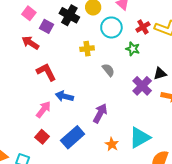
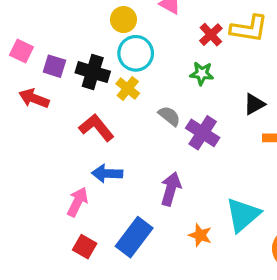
black cross: (69, 15) -> (93, 72), moved
cyan circle: (111, 27) -> (136, 53), moved
yellow cross: (87, 49) -> (128, 89), turned -32
red L-shape: (46, 72) -> (96, 128), moved
purple cross: (142, 86) -> (203, 133), moved

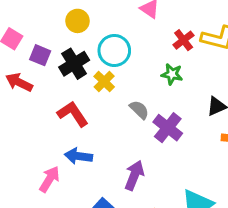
yellow circle: (124, 20) -> (77, 21), moved
black cross: (93, 72) -> (74, 64), turned 36

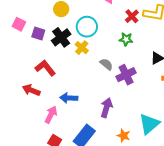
red arrow: (19, 82) -> (31, 90), moved
red L-shape: (73, 114) -> (45, 68), moved
purple cross: (168, 128) -> (126, 75), turned 30

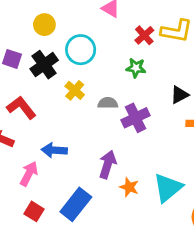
yellow cross: (82, 48) -> (75, 90), moved
gray semicircle: (106, 64) -> (108, 103), turned -40
orange star: (124, 136) -> (129, 187), moved

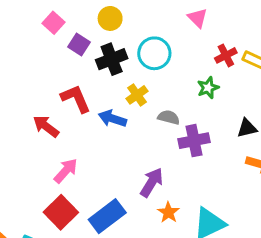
yellow circle: (44, 25) -> (110, 18), moved
green star: (136, 68) -> (208, 88), turned 30
blue arrow: (54, 150) -> (112, 119), moved
red square: (34, 211) -> (61, 212), size x1.5

